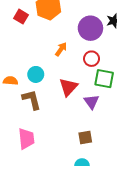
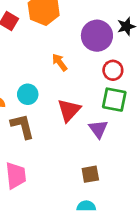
orange arrow: (61, 49) -> (60, 62), turned -72
red circle: (92, 59) -> (113, 70), moved

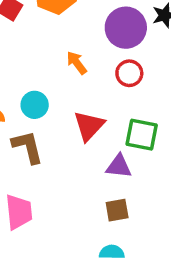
red circle: (113, 70) -> (129, 73), moved
green square: (114, 100) -> (142, 135), moved
purple triangle: (98, 129) -> (119, 166), moved, turned -48

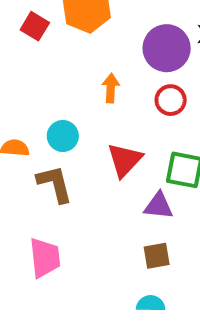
orange arrow: (77, 63) -> (111, 88), turned 40

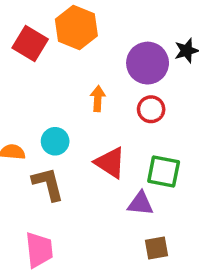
red square: (35, 26) -> (30, 44), size x1.4
red triangle: (125, 160) -> (110, 163), turned -40
brown square: (157, 256) -> (156, 248), moved

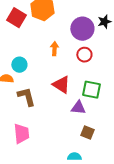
cyan circle: (55, 141) -> (19, 65), moved
brown square: (156, 248) -> (87, 133), turned 32

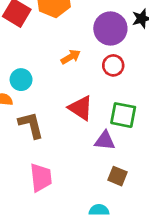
orange arrow: (54, 49) -> (71, 57), turned 56
pink trapezoid: (21, 134) -> (41, 177), moved

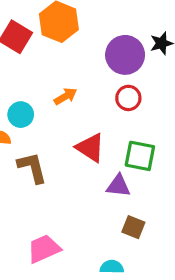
orange arrow: (71, 57) -> (65, 96), moved
pink trapezoid: (41, 177) -> (44, 249), moved, turned -108

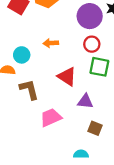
orange arrow: (65, 96) -> (51, 43), turned -152
green square: (140, 156) -> (99, 67), moved
pink trapezoid: (44, 249) -> (51, 117), moved

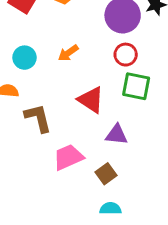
orange arrow: (51, 43) -> (68, 53), turned -32
cyan circle: (22, 55) -> (24, 58), moved
brown square: (95, 128) -> (106, 174), moved, turned 32

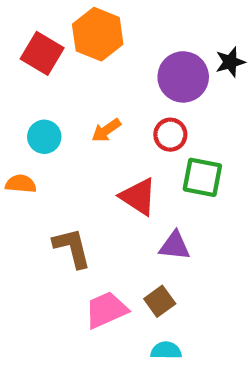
red circle: (126, 55) -> (170, 135), moved
brown L-shape: (38, 118) -> (72, 248), moved
pink trapezoid: (68, 157) -> (106, 310), moved

